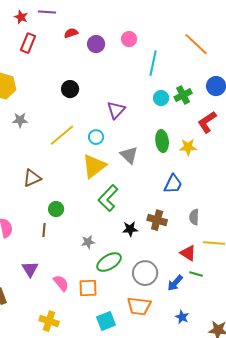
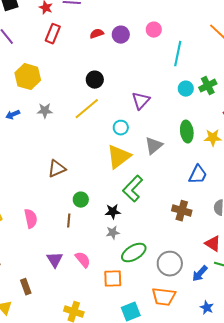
red semicircle: (71, 33) -> (97, 34), moved
yellow line: (62, 135) -> (87, 109), moved
gray triangle: (129, 155) -> (154, 146), turned 36
black star: (130, 229) -> (113, 212), moved
pink semicircle: (61, 283) -> (83, 260), moved

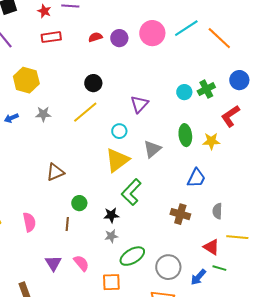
pink circle: (154, 30) -> (152, 33), size x1.6
red rectangle: (53, 34) -> (51, 37), turned 60
cyan line: (178, 54) -> (186, 28), moved, turned 45

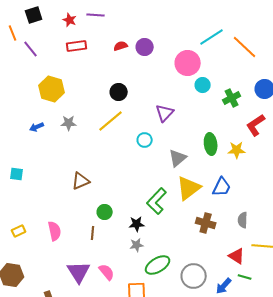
pink circle: (152, 33) -> (188, 63), moved
cyan circle: (184, 92) -> (203, 85), moved
yellow triangle: (117, 160) -> (189, 188), moved
purple triangle: (53, 263) -> (79, 272), size x1.4

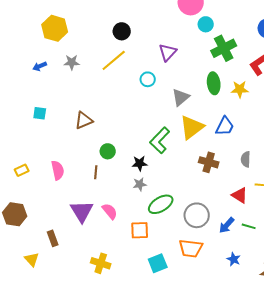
green cross: (232, 98) -> (224, 48), moved, size x1.4
cyan square: (17, 174) -> (40, 113), moved
green line: (245, 277) -> (249, 226), moved

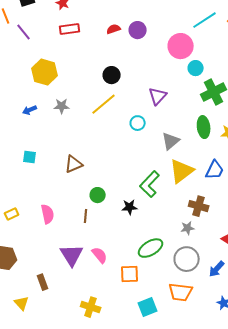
gray star: (140, 184) -> (188, 228), moved

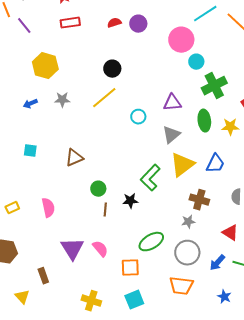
purple triangle: (158, 96) -> (172, 103), moved, turned 42
brown line: (86, 216) -> (105, 210), moved
cyan square: (148, 307) -> (134, 300), moved

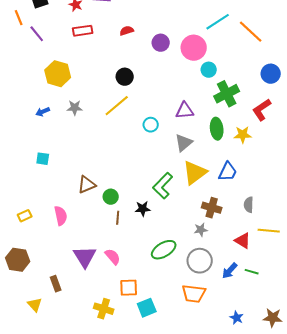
purple circle: (138, 24) -> (161, 43), moved
brown triangle: (74, 158) -> (87, 185), moved
orange square: (130, 268) -> (129, 288), moved
blue star: (224, 297) -> (237, 318), moved

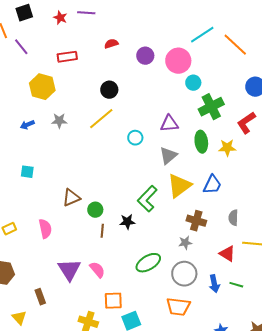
red rectangle: (83, 31) -> (67, 57), moved
blue arrow: (230, 271) -> (214, 284), turned -54

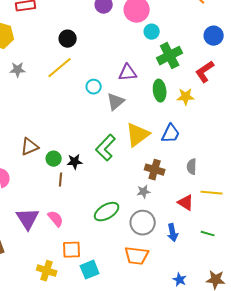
gray triangle: (168, 156) -> (116, 102), moved
black star: (127, 222) -> (75, 162), moved
green line: (236, 285) -> (208, 234), moved

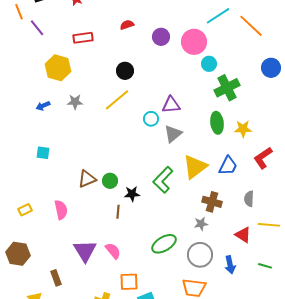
red L-shape: (205, 72) -> (263, 158), moved
purple triangle: (128, 73) -> (171, 105), moved
green circle: (54, 159) -> (110, 181), moved

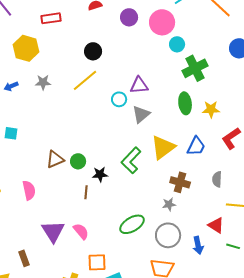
red triangle: (243, 235) -> (216, 225), moved

